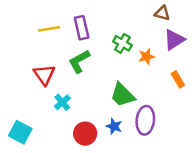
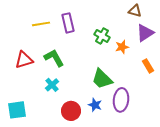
green L-shape: (79, 61) -> (54, 58), moved, turned 90
red triangle: (44, 75) -> (24, 60), moved, turned 48
cyan square: (20, 132) -> (17, 110), turned -36

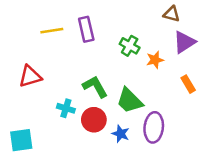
green L-shape: (54, 58) -> (95, 87), moved
cyan cross: (52, 85) -> (66, 108), turned -32
red circle: (71, 111) -> (94, 120), moved

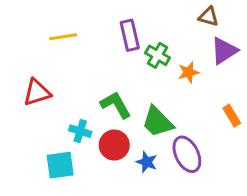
purple rectangle: (86, 29) -> (130, 35), moved
orange rectangle: (188, 84) -> (232, 116), moved
purple ellipse: (154, 127) -> (187, 154), turned -32
cyan square: (21, 140) -> (60, 165), moved

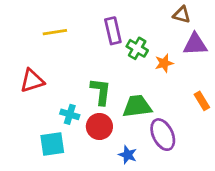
purple triangle: (224, 51) -> (195, 44), turned 30
green L-shape: (116, 105) -> (101, 91), turned 36
green trapezoid: (158, 122) -> (137, 106), turned 128
blue star: (147, 162) -> (128, 155), moved

